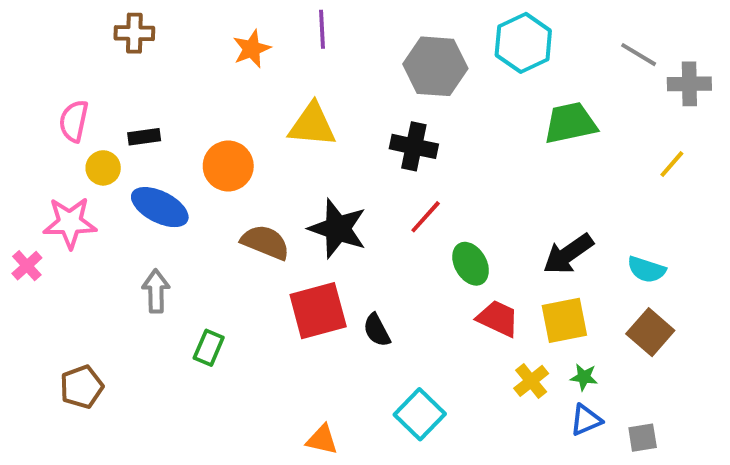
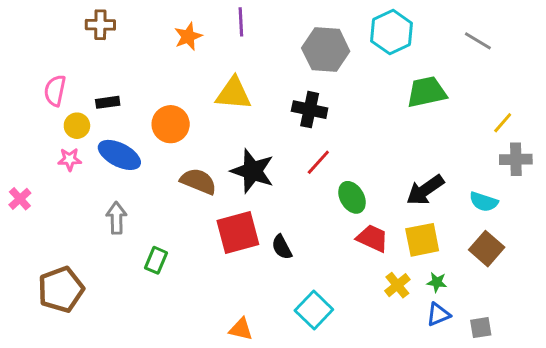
gray cross: (689, 84) -> (516, 159), moved
pink star: (70, 223) -> (70, 159), moved, size x0.6
brown pentagon: (82, 387) -> (61, 290), size x1.4

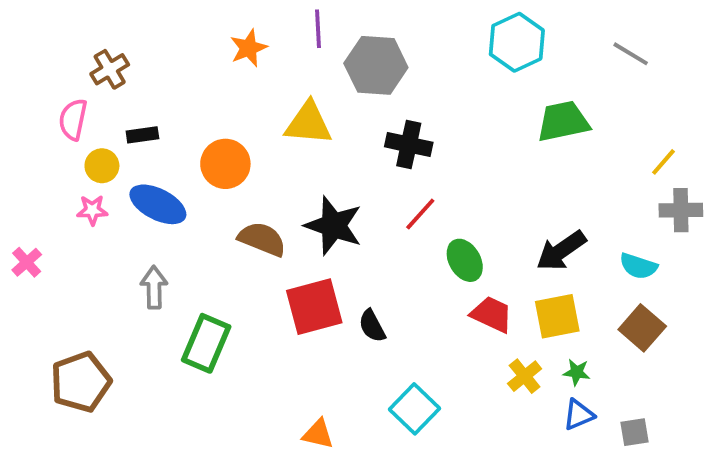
brown cross: (100, 25) -> (110, 69), moved, turned -32
gray hexagon: (326, 50) -> (376, 65), moved
green rectangle: (156, 260) -> (206, 343), size x1.6

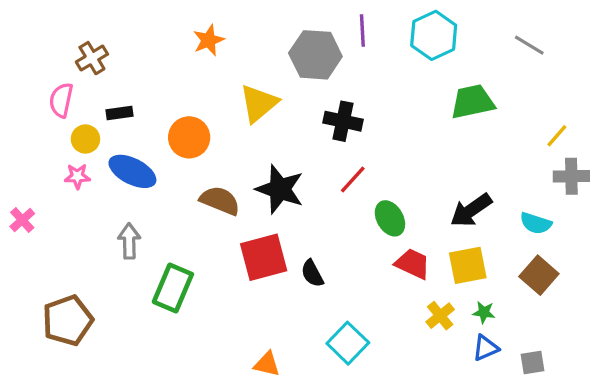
purple line: (318, 29) -> (362, 30), moved
yellow triangle: (308, 123) -> (259, 103), turned -45

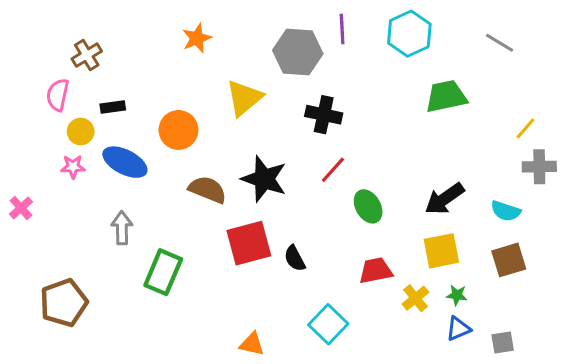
red trapezoid: (413, 264) -> (376, 271), moved, turned -36
brown square: (539, 275) -> (509, 260), turned 32

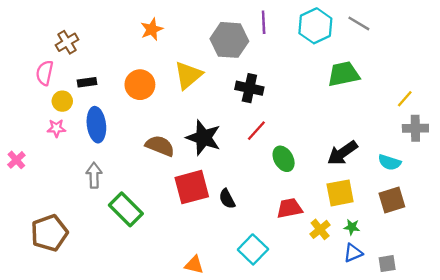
gray line: (500, 43) -> (359, 23), moved
orange circle: (178, 130) -> (140, 85), moved
blue ellipse: (125, 162) -> (96, 125), turned 56
green rectangle: (163, 272) -> (126, 209), turned -68

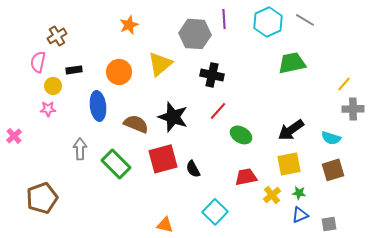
blue ellipse: (96, 125) -> (98, 106), moved
green ellipse: (284, 159) -> (241, 135), turned -30
green rectangle: (126, 209) -> (116, 164), moved

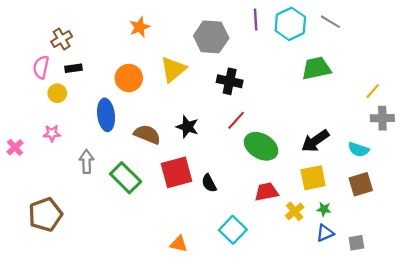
purple line: (224, 19) -> (256, 20), moved
black rectangle: (74, 70) -> (74, 68), moved
pink star: (48, 109) -> (52, 133), moved
black star: (173, 117) -> (187, 127), size x0.7
green ellipse: (241, 135) -> (261, 146), size x1.4

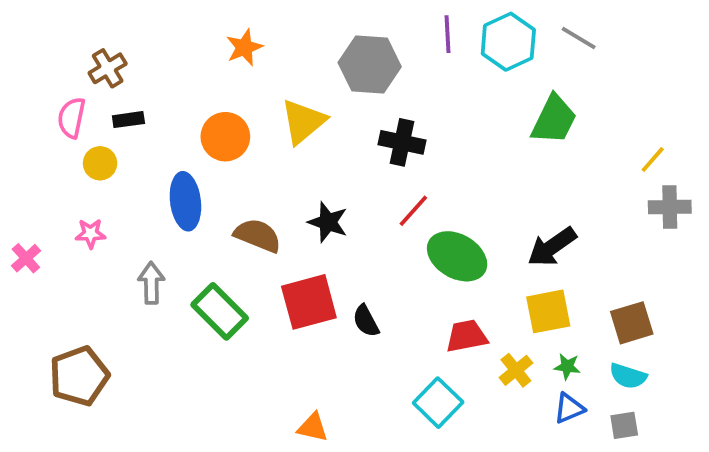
green trapezoid: (316, 68) -> (554, 120), turned 128
cyan semicircle: (359, 150) -> (628, 376), moved
cyan square: (233, 230) -> (438, 403), moved

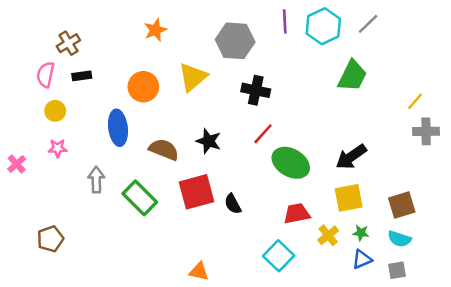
gray line: (579, 38) -> (368, 24), turned -75
yellow circle: (100, 163) -> (55, 111), moved
brown pentagon: (79, 376) -> (50, 239), size x0.7

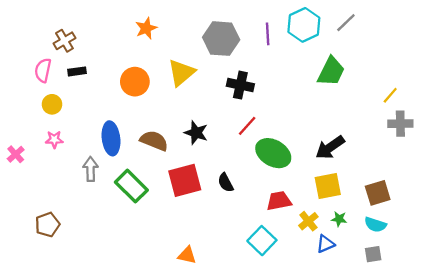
purple line: (285, 21) -> (268, 34), moved
blue ellipse: (118, 128) -> (111, 138), moved
black semicircle: (233, 204) -> (226, 183), moved
blue triangle: (362, 259) -> (325, 244), moved

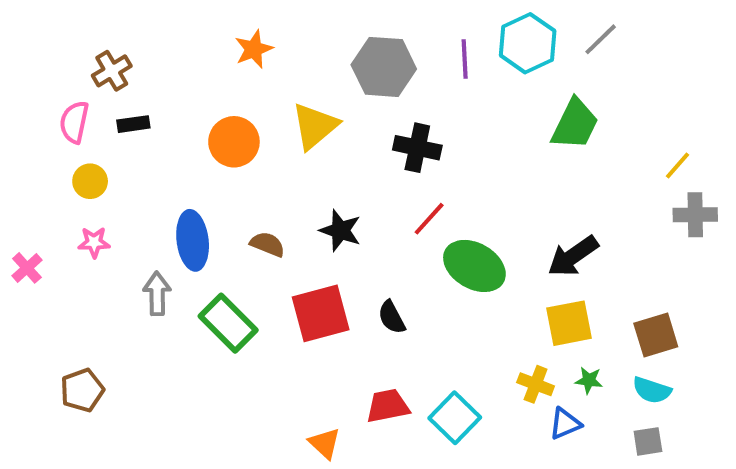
brown semicircle: (154, 141) -> (267, 244), size x0.7
red trapezoid: (279, 201) -> (388, 406), moved
yellow cross: (308, 221) -> (536, 384), turned -30
orange triangle: (187, 255) -> (325, 443), turned 30

